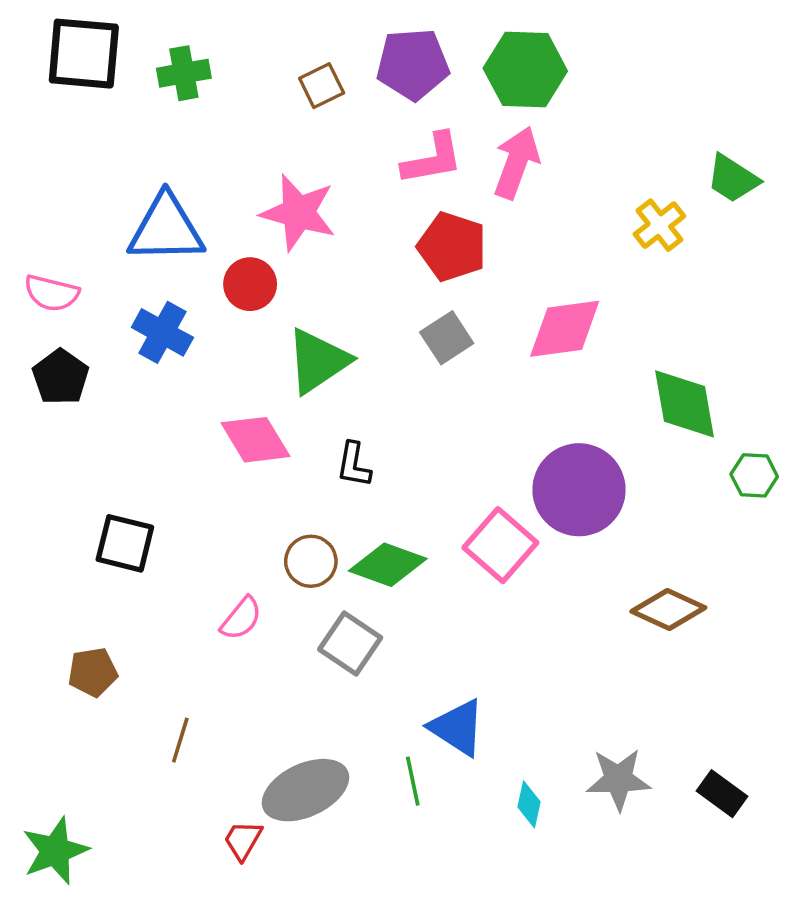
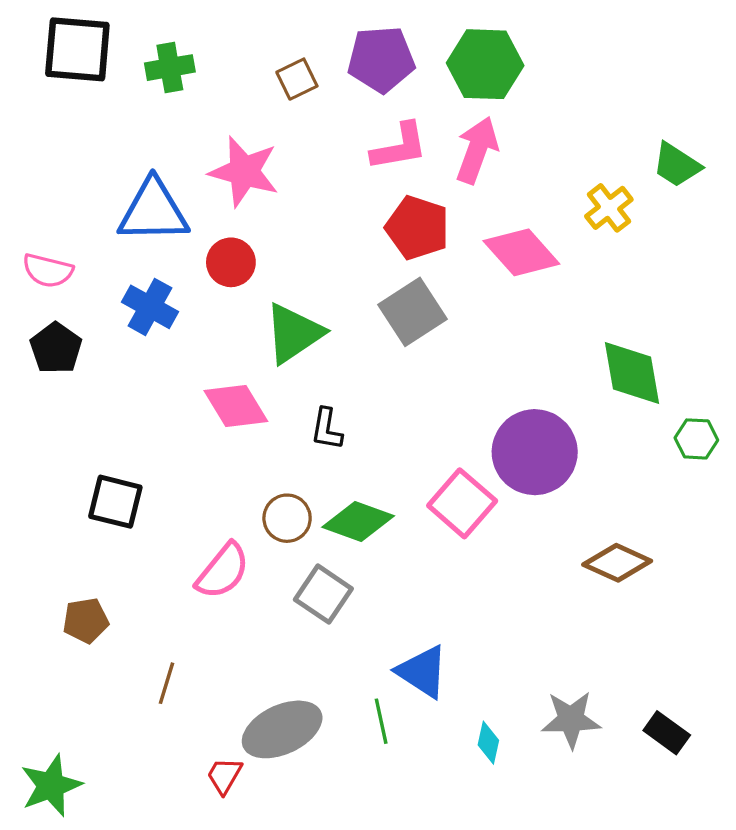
pink star: (298, 213) -> (244, 172), moved
pink diamond: (565, 329) -> (521, 252), moved, turned 56
gray square: (447, 338) -> (413, 312), size x1.4
pink semicircle: (241, 618) -> (223, 571), size x1.4

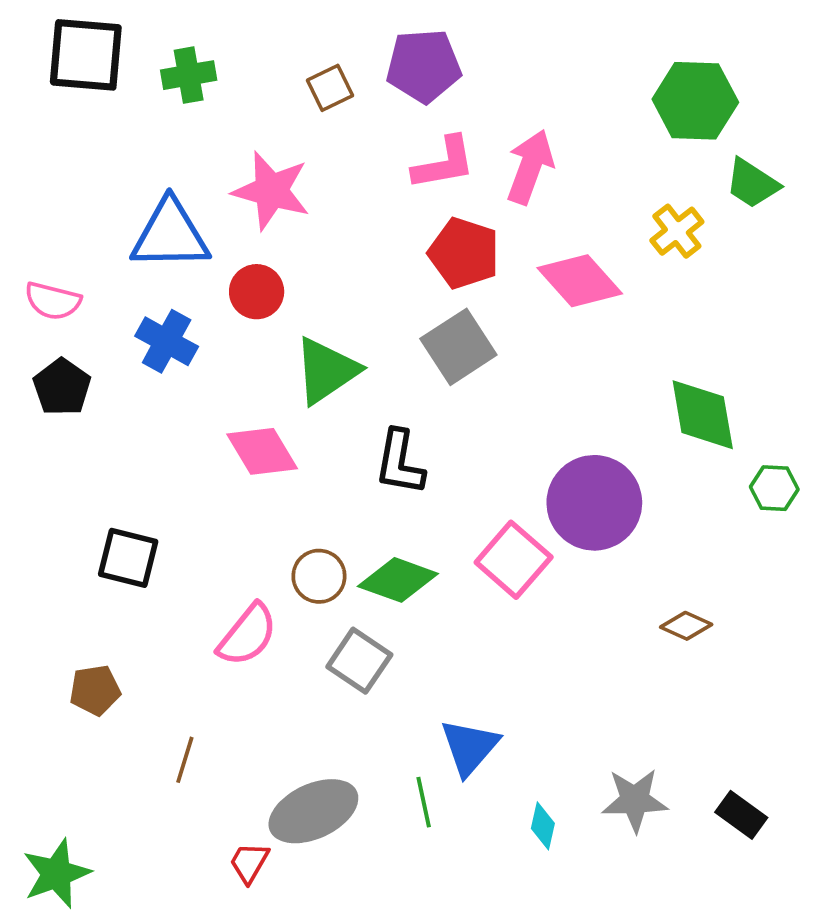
green hexagon: (485, 64) -> (695, 101), moved
black L-shape: (327, 429) -> (400, 462), moved, size x1.4
brown diamond: (617, 563) -> (686, 626), size x0.7
blue triangle: (422, 672) -> (470, 747), turned 38

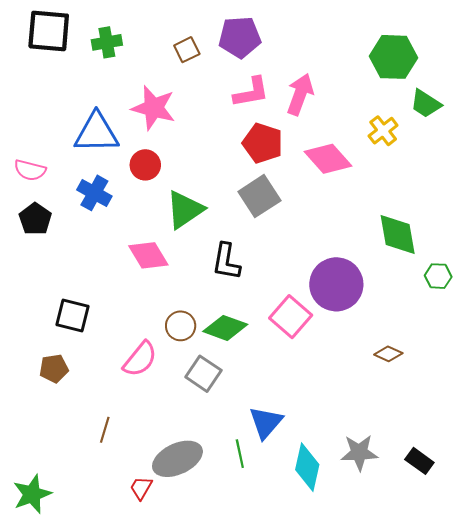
brown pentagon: (95, 690) -> (54, 368), moved
cyan diamond: (543, 826) -> (307, 467), size x1.8

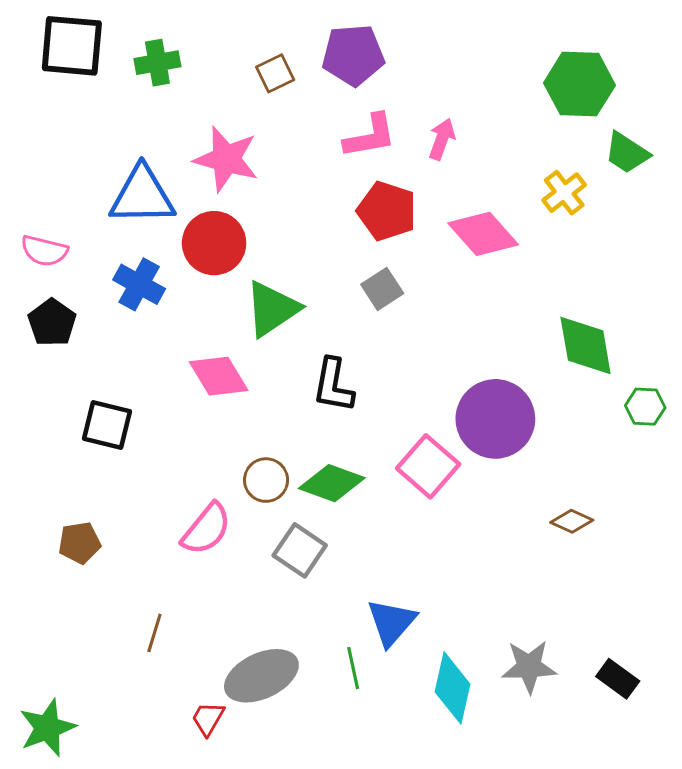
pink arrow: (300, 94) -> (442, 139), size x0.7
red circle: (145, 165) -> (214, 243), size x1.4
gray square: (259, 196) -> (382, 289), size x0.7
black square: (73, 316) -> (107, 425), moved

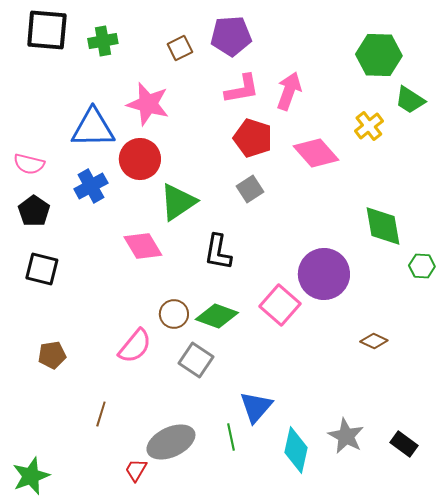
pink arrow: (442, 139) -> (289, 91), size x1.4
blue cross: (139, 284) -> (91, 186), turned 32
black square: (107, 425) -> (42, 269), moved
gray star: (529, 667) -> (346, 436), turned 30

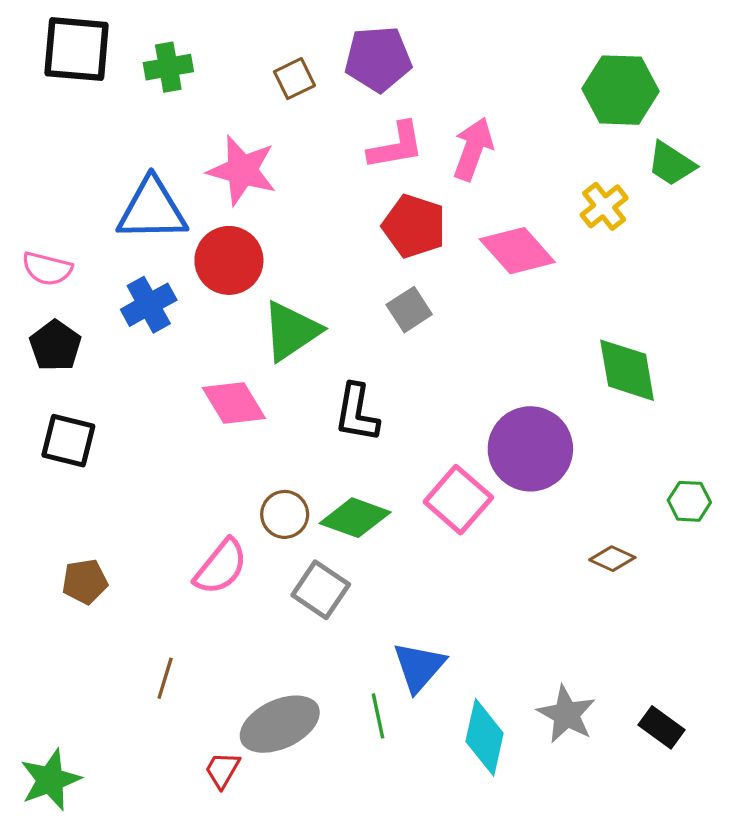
green hexagon: (422, 266) -> (689, 501), moved

